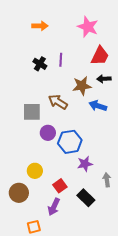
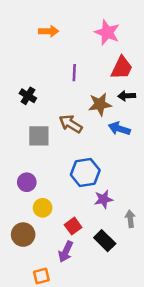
black cross: (40, 64) -> (28, 96), moved
purple circle: (48, 133) -> (27, 182), moved

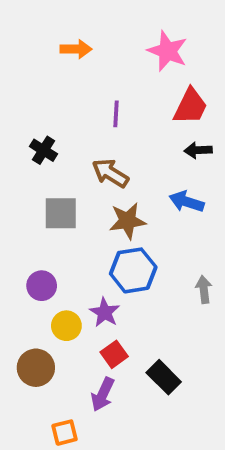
brown star: (100, 104) -> (127, 221), moved
brown arrow: (71, 124) -> (110, 173), moved
purple star: (103, 199) -> (105, 312), moved, turned -30
gray arrow: (130, 219) -> (204, 289), moved

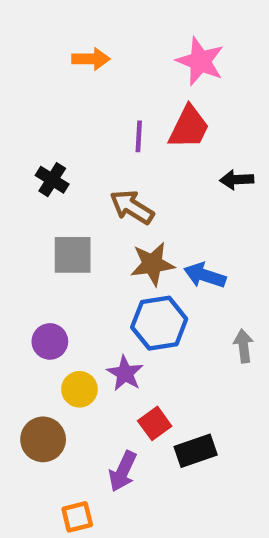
red trapezoid: (190, 106) -> (189, 127), moved
blue arrow: (187, 202) -> (205, 275), moved
red square: (114, 354) -> (155, 423), moved
black rectangle: (164, 377) -> (196, 451), turned -64

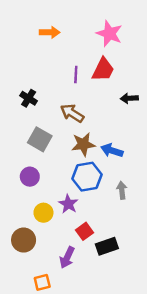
gray square: (73, 255) -> (40, 139), turned 30
purple circle: (50, 341) -> (30, 177), moved
gray arrow: (244, 346) -> (122, 190), moved

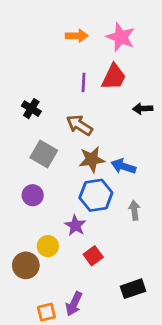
orange arrow: (50, 32) -> (77, 36), moved
yellow circle: (43, 213) -> (48, 246), moved
black rectangle: (107, 246) -> (133, 289), moved
purple arrow: (67, 257) -> (74, 304), moved

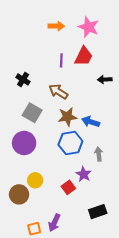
purple circle: (33, 195) -> (24, 143), size x1.5
purple star: (75, 225) -> (84, 174), moved

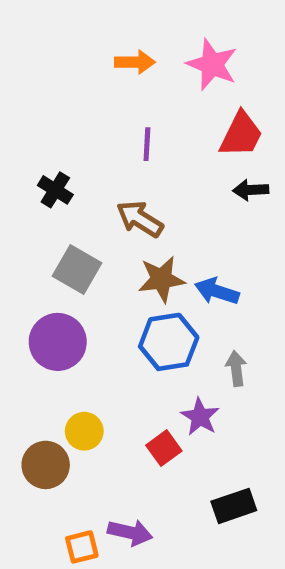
red trapezoid: (84, 56) -> (241, 134), moved
purple arrow: (54, 223) -> (130, 532), turned -102

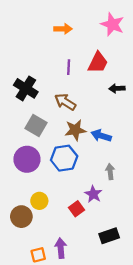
pink star: (212, 64) -> (112, 24), moved
red trapezoid: (241, 134) -> (98, 63), moved
black cross: (55, 190) -> (26, 88), size x1.5
blue hexagon: (169, 342) -> (64, 158), moved
purple arrow: (130, 532) -> (61, 248), turned -108

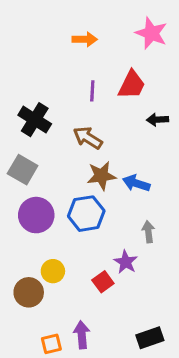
gray square: (36, 126) -> (23, 170), moved
black rectangle: (109, 236) -> (150, 338), moved

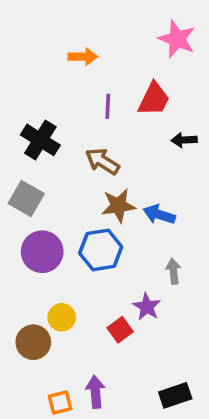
orange arrow: (85, 39) -> (83, 57), moved

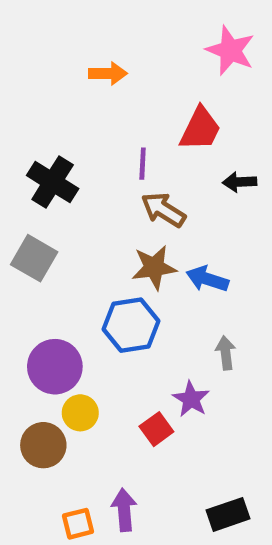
purple line: (108, 106) -> (143, 164), moved
brown arrow: (102, 161) -> (163, 210), moved
purple circle: (42, 252) -> (55, 367), moved

